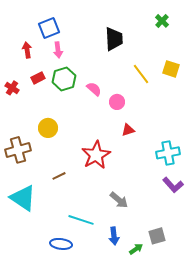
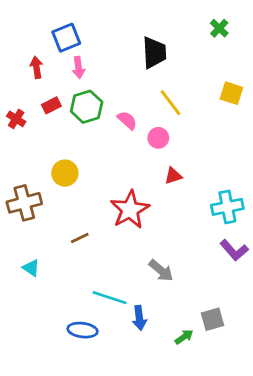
yellow line: (141, 74) -> (170, 103), moved
cyan triangle: (23, 198) -> (31, 268), size x0.5
blue arrow: (114, 236) -> (139, 318), moved

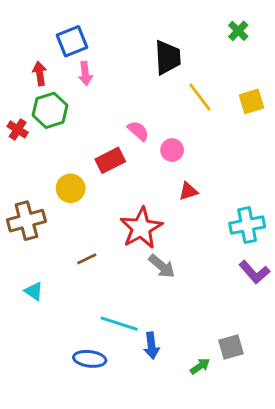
yellow square: (231, 93) -> (251, 101), turned -35
yellow line: (170, 103) -> (200, 97), moved
red rectangle: (51, 105) -> (110, 160), moved, size x1.4
green hexagon: (87, 107) -> (50, 110), moved
gray arrow: (161, 271) -> (162, 266), moved

